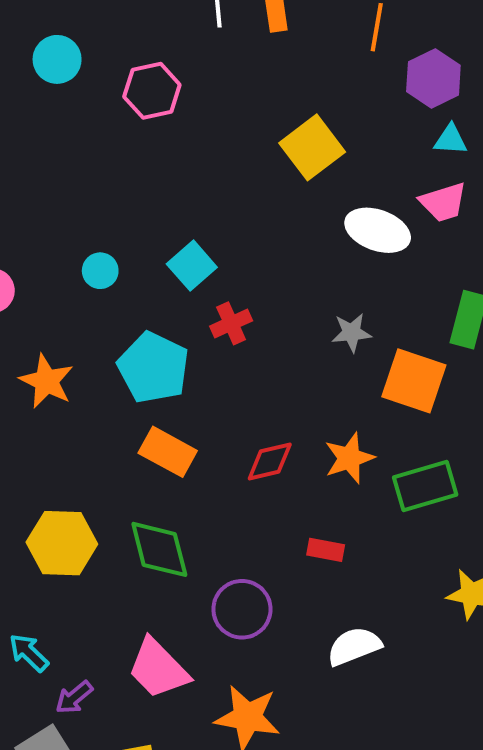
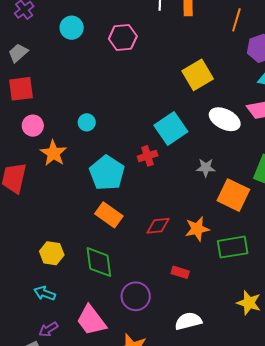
cyan circle: (57, 59) -> (72, 28), moved
cyan square: (192, 266) -> (171, 128), moved, size x1.4
orange star: (47, 381) -> (53, 153), moved
yellow hexagon: (62, 543) -> (52, 253), size x0.7
cyan arrow: (29, 653) -> (45, 293), moved, turned -30

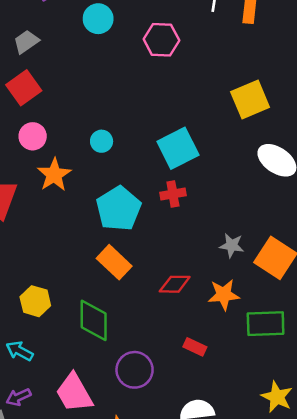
red square: (21, 89) -> (24, 88), turned -36
cyan square: (171, 128) -> (178, 148), moved
gray star: (206, 168) -> (232, 245), moved

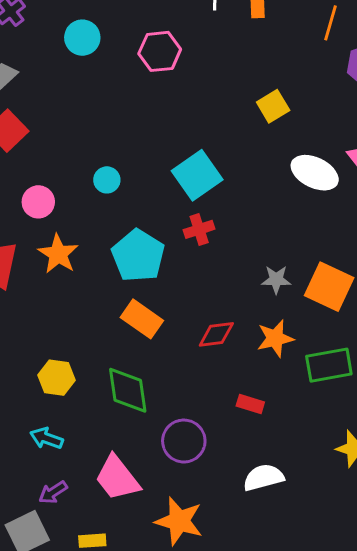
yellow square: (250, 99) -> (273, 106), size x0.7
pink circle: (33, 136) -> (38, 202), moved
orange star: (54, 175) -> (58, 254), moved

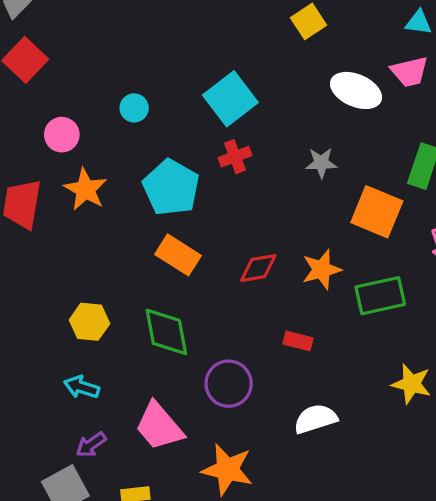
gray star: (276, 280) -> (321, 163), moved

